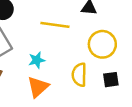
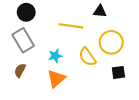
yellow semicircle: (79, 75) -> (87, 57), moved, turned -36

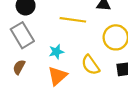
yellow semicircle: (87, 57) -> (90, 65), moved

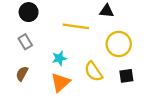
gray rectangle: (22, 35) -> (25, 42), size x0.6

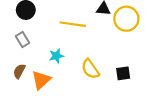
yellow circle: (119, 44) -> (126, 19), moved
orange triangle: (60, 82) -> (41, 80), moved

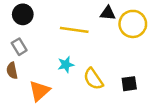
cyan star: (56, 56) -> (66, 65), moved
brown semicircle: (19, 71) -> (12, 71), moved, turned -40

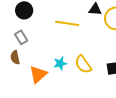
cyan star: (66, 65) -> (60, 63), moved

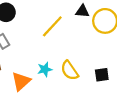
yellow line: (67, 23) -> (52, 26), turned -55

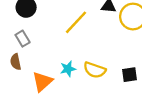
yellow semicircle: (70, 70) -> (95, 70), turned -36

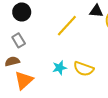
brown semicircle: (16, 62) -> (12, 61), turned 88
orange triangle: (42, 82) -> (24, 80), moved

